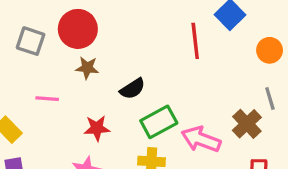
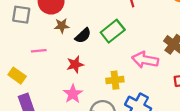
black semicircle: (133, 89) -> (83, 36), moved
green rectangle: (159, 122) -> (113, 31), moved

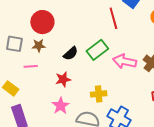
gray square: (21, 15) -> (14, 44), moved
brown star: (62, 26) -> (39, 45), moved
pink arrow: (145, 60) -> (125, 61), moved

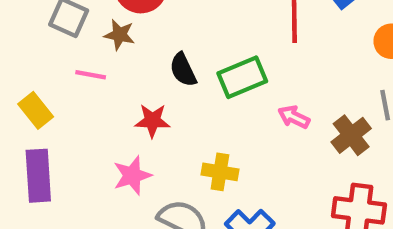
black semicircle: (71, 53) -> (183, 70), turned 91
pink arrow: (125, 61) -> (294, 117), size x0.6

